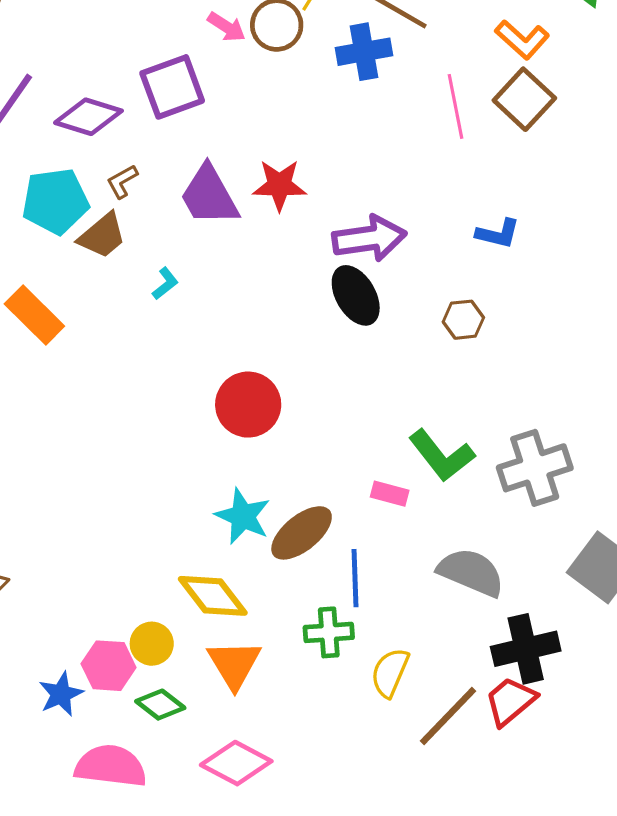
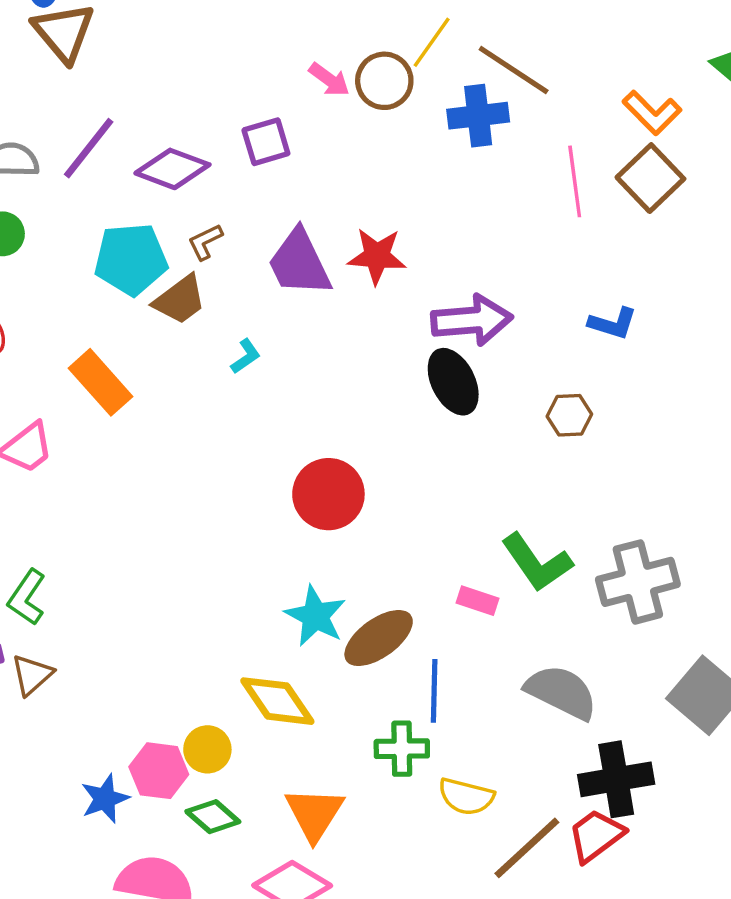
purple square: (172, 87) -> (266, 142), size x0.7
orange triangle: (234, 664) -> (314, 814), moved
yellow semicircle: (390, 673) -> (466, 797), turned -102

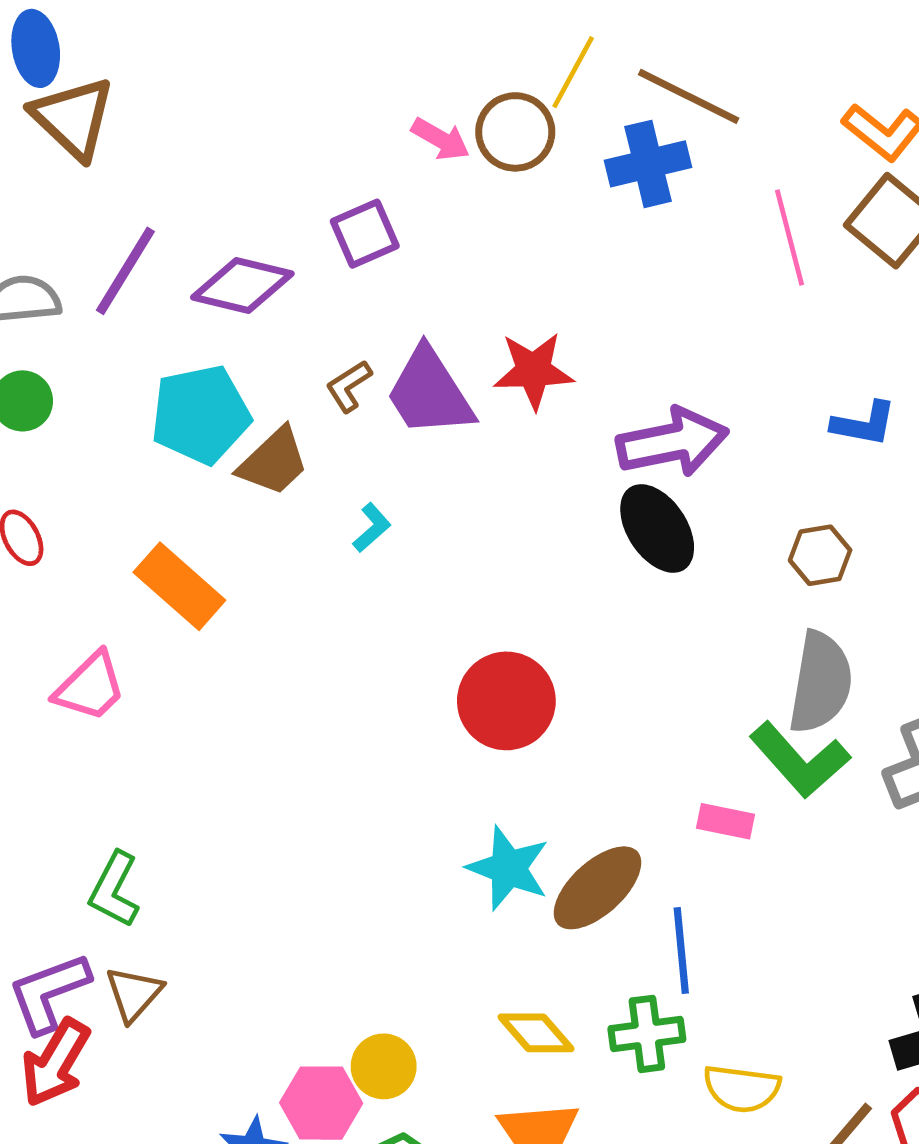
brown L-shape: (205, 242) -> (349, 386), moved
gray semicircle: (561, 692) -> (821, 682), moved, turned 80
yellow diamond: (277, 701) -> (536, 1033), moved, size x0.7

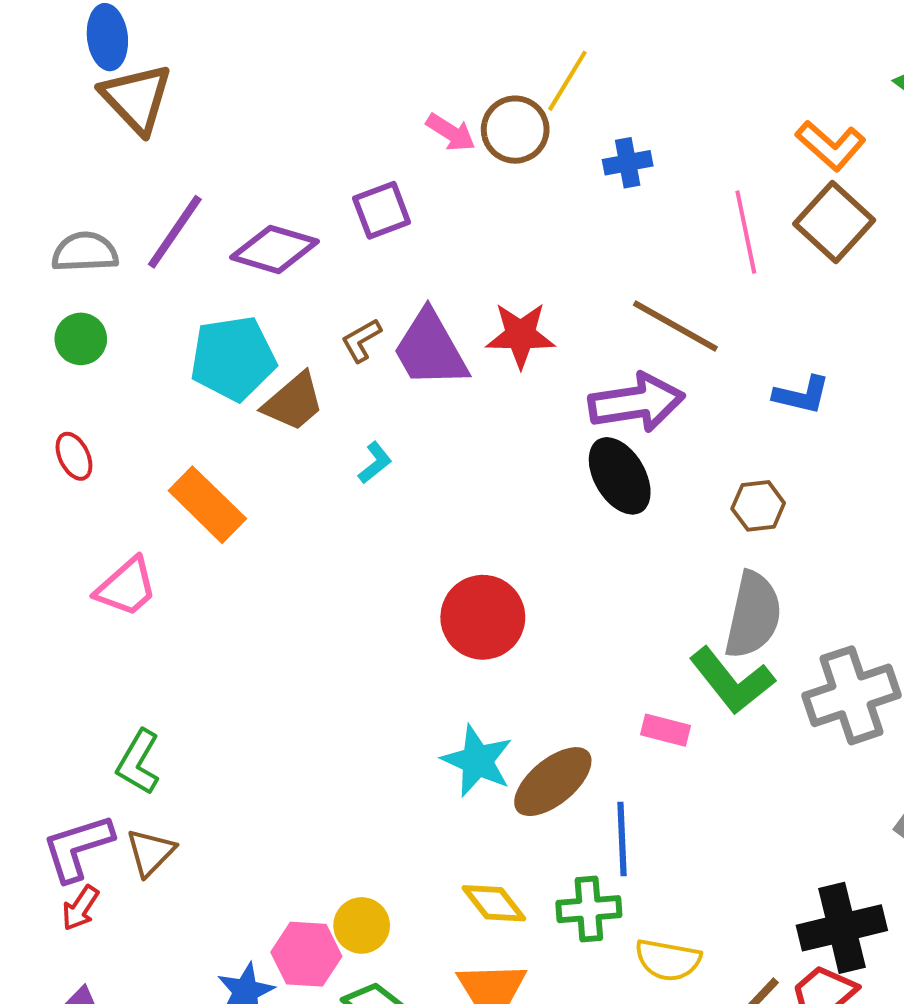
brown line: (689, 96) -> (675, 326), moved
blue cross: (648, 164) -> (628, 163), size x0.7
red arrow: (56, 1063) -> (80, 908), size x0.6

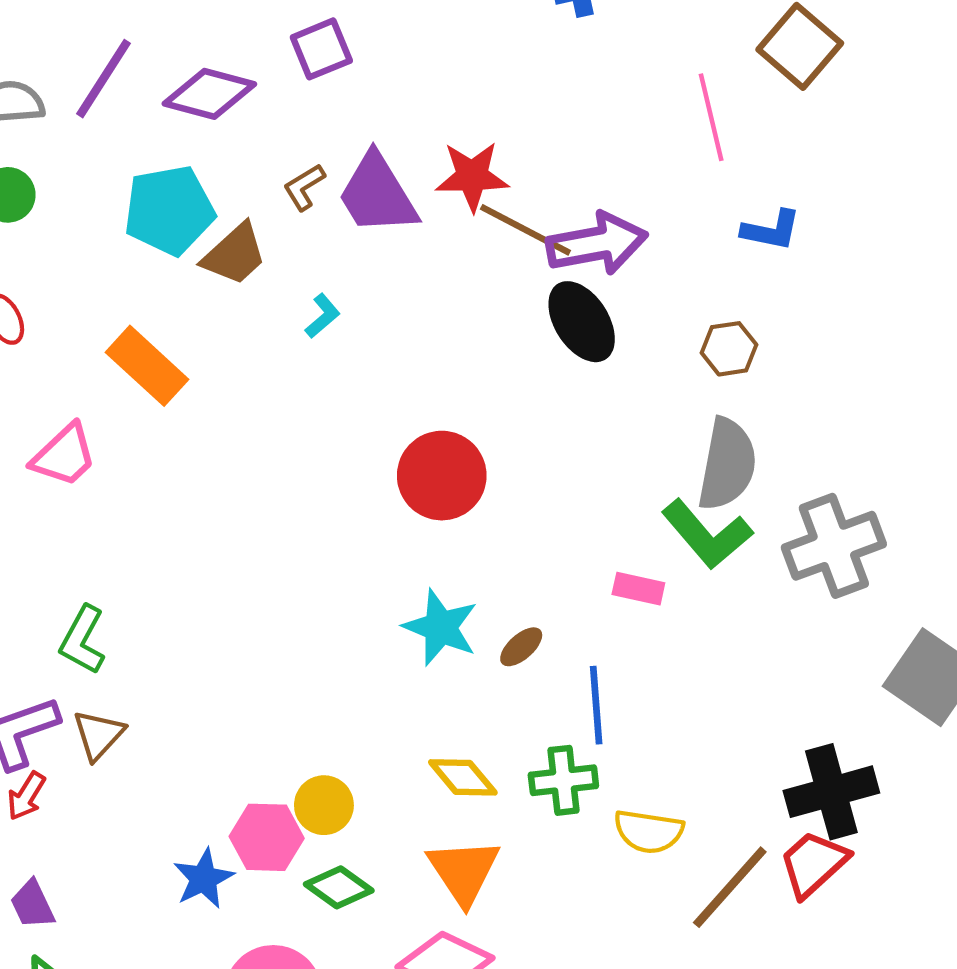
pink line: (746, 232) -> (711, 117), moved
brown line: (675, 326) -> (525, 230), moved
brown ellipse: (553, 782) -> (521, 647), size x0.5

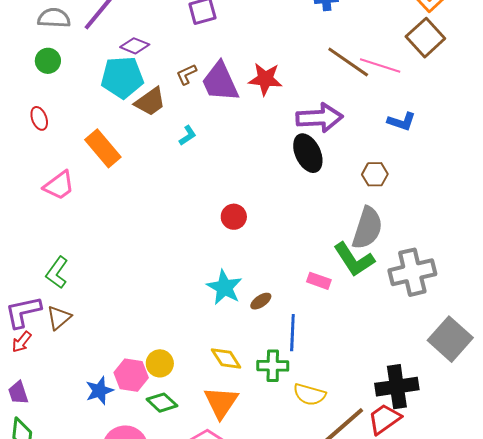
purple diamond: (209, 94) -> (135, 46), moved, size x0.7
pink line: (711, 117) -> (380, 65), turned -66
brown line: (525, 230) -> (348, 62), moved
red circle: (442, 476) -> (234, 217), size x0.6

